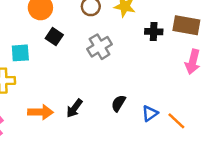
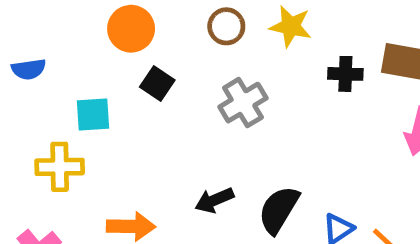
black semicircle: (118, 103) -> (279, 210), size x1.5
black arrow: (74, 108) -> (214, 200), moved, turned 30

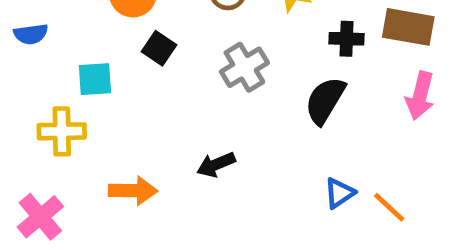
black semicircle: (279, 210) -> (325, 100), moved

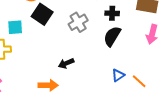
black cross: (346, 39) -> (112, 13), moved
black square: (159, 48) -> (42, 14), size x1.5
orange arrow: (133, 191) -> (48, 85), moved

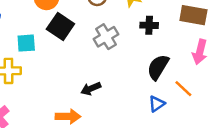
black semicircle: (112, 36) -> (158, 67), moved
orange line: (139, 81) -> (183, 89), moved

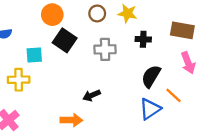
gray cross: (106, 37) -> (105, 49), turned 30
pink arrow: (200, 52) -> (188, 63), turned -35
blue triangle: (157, 104) -> (150, 109), size x1.5

